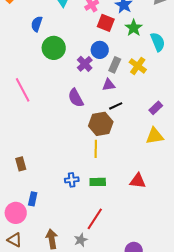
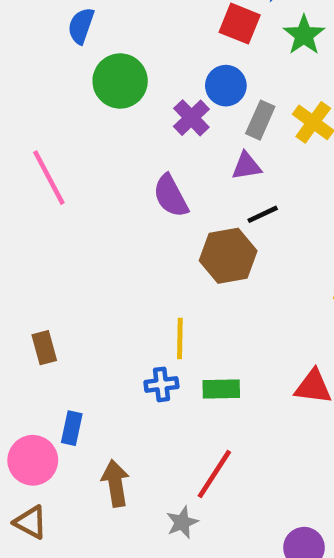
yellow line: (96, 149) -> (180, 338), moved
brown arrow: (52, 239) -> (116, 483), moved

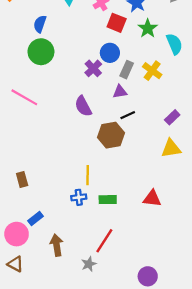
green circle: (120, 81) -> (41, 52), moved
pink line: (49, 178) -> (24, 97), turned -32
blue rectangle: (72, 428) -> (35, 218), turned 40

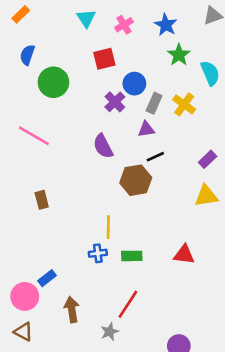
red square: (117, 23) -> (104, 59), moved, turned -36
blue semicircle: (40, 24) -> (27, 55), moved
brown rectangle: (22, 180) -> (42, 200), moved

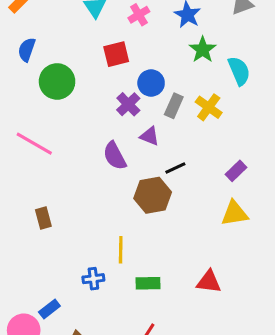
purple triangle: (146, 129) -> (150, 136), moved, turned 30
blue cross: (98, 253) -> (93, 279), moved

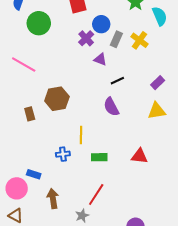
purple semicircle: (115, 156) -> (111, 107), moved
brown hexagon: (153, 195) -> (57, 99), moved
blue rectangle: (49, 309) -> (34, 174), turned 56

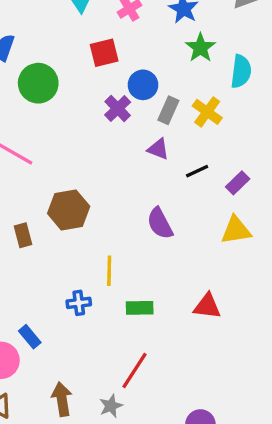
cyan semicircle: (160, 16) -> (241, 71), turned 30
purple triangle: (100, 59) -> (158, 149), moved
black line: (117, 81) -> (197, 171), moved
blue rectangle: (34, 174) -> (30, 337), turned 32
brown arrow: (53, 198) -> (62, 399), moved

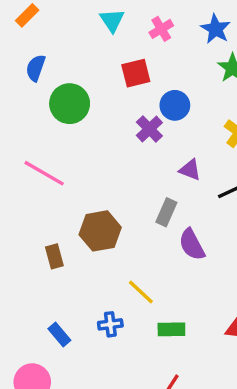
gray rectangle: (168, 110) -> (166, 212), moved
yellow line: (109, 271) -> (141, 292), turned -48
blue rectangle: (30, 337) -> (59, 334), moved

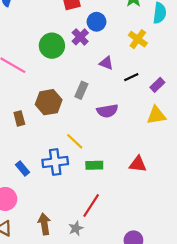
green circle: (70, 104) -> (52, 46), moved
gray rectangle: (166, 212) -> (81, 90), moved
purple semicircle: (192, 245) -> (107, 111), turned -72
blue cross: (110, 324) -> (55, 162), size x1.6

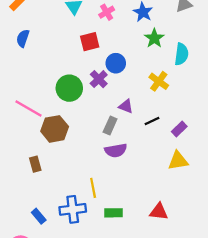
gray rectangle: (81, 90) -> (110, 126), moved
brown hexagon: (49, 102) -> (55, 129), moved
purple semicircle: (107, 111) -> (116, 150), moved
yellow line: (75, 141) -> (93, 188), turned 36

